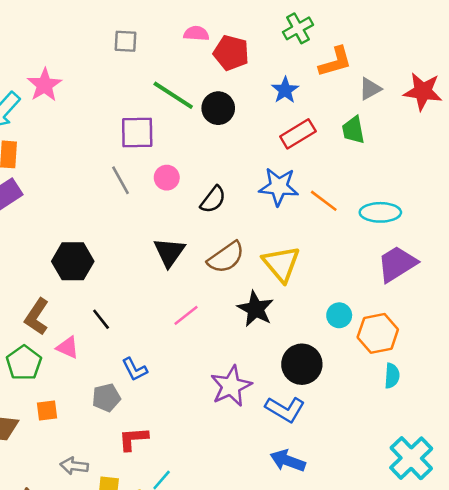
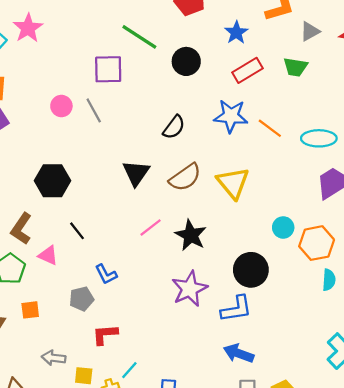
black circle: (218, 108) -> (186, 61), moved
green trapezoid: (353, 130) -> (295, 67), turned -70
pink circle: (167, 178) -> (61, 106), moved
black star: (256, 309) -> (191, 235), moved
blue L-shape: (285, 409) -> (236, 309), turned -40

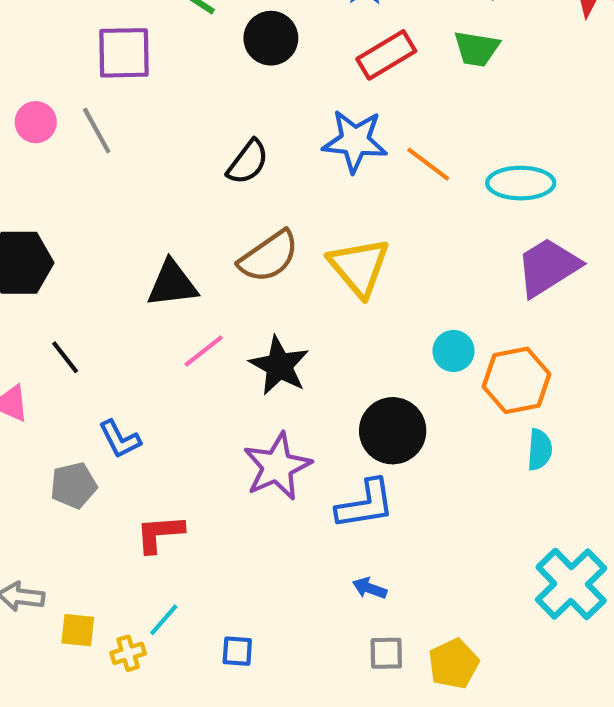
black triangle: (136, 173) -> (172, 284), moved, turned 48
red L-shape: (105, 334) -> (160, 534), moved
blue arrow: (239, 353) -> (370, 588), size x0.6

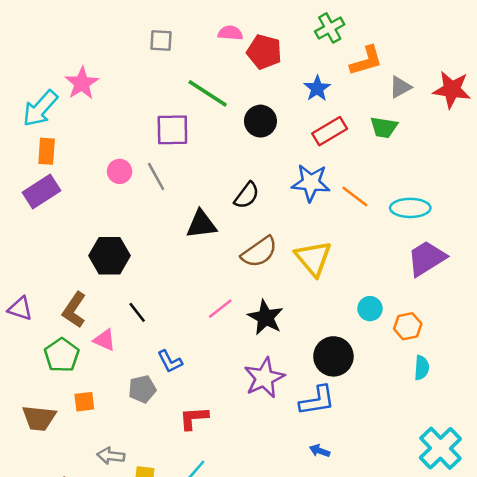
black triangle: (172, 284) -> (201, 224), moved
orange hexagon: (516, 380) -> (408, 326), size x0.7

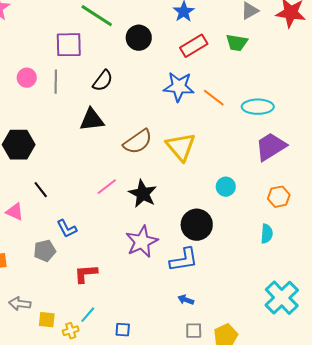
gray line: (156, 176) -> (56, 82), turned 30
black semicircle: (247, 195) -> (103, 81), moved
orange hexagon: (408, 326) -> (279, 197), moved

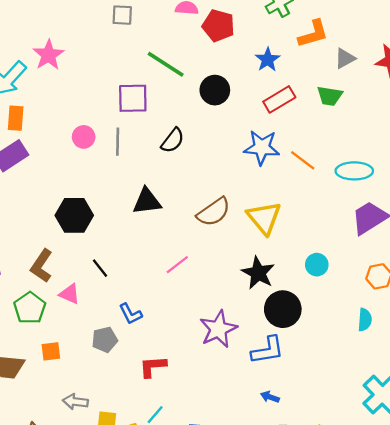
black triangle: (92, 120) -> (147, 201), moved
black star: (143, 194) -> (258, 273), moved

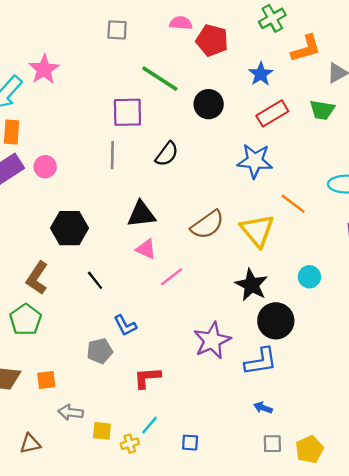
pink circle: (84, 137) -> (45, 167), moved
orange line: (303, 160) -> (293, 204), moved
pink triangle: (70, 294) -> (146, 249), moved
orange square: (51, 351) -> (46, 380), moved

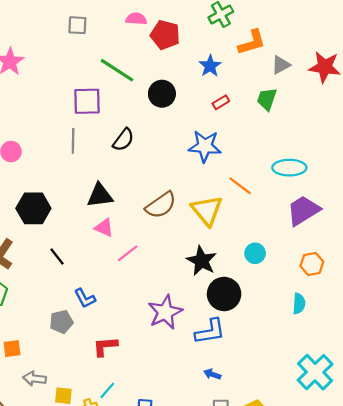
green trapezoid: (322, 110) -> (267, 99), turned 100
red rectangle: (272, 113) -> (221, 102), size x0.6

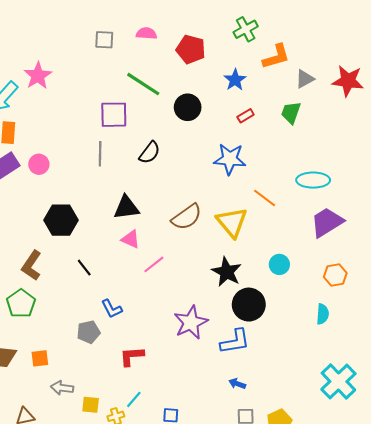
pink semicircle: (136, 19) -> (146, 33), moved

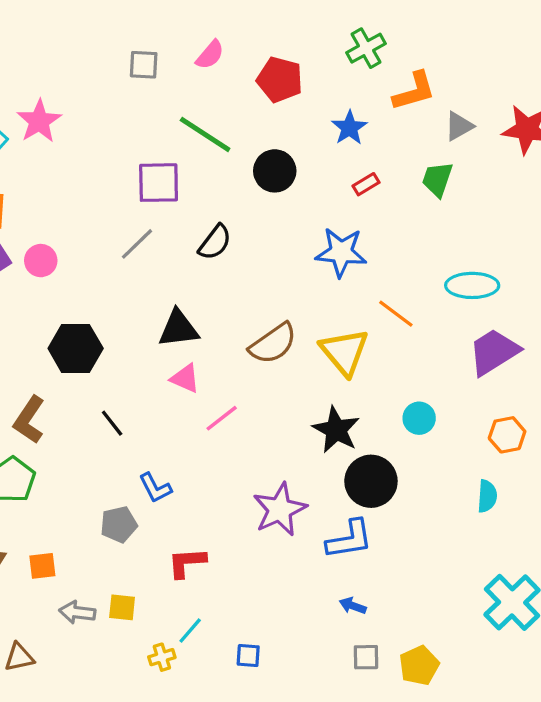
pink semicircle: (146, 33) -> (210, 55), turned 126
gray line: (100, 154) -> (137, 244), turned 45
yellow square: (91, 405) -> (122, 607), moved

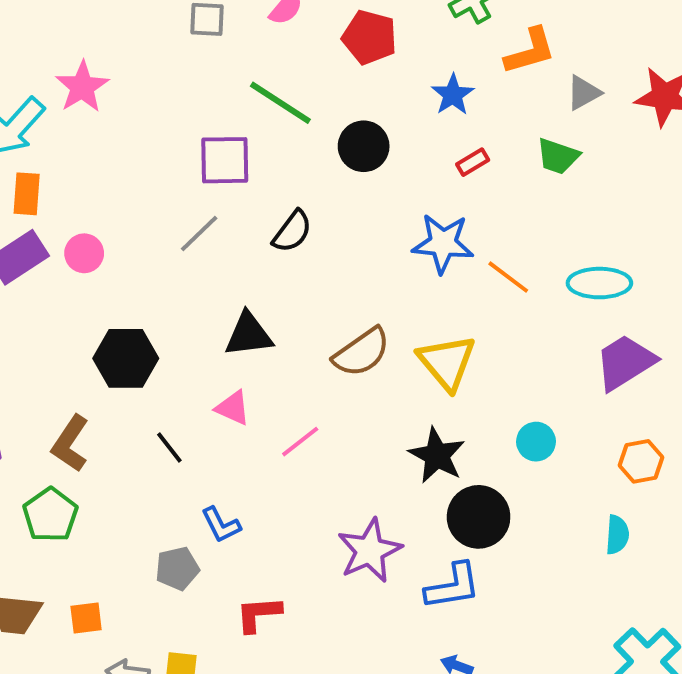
green trapezoid: (437, 179) -> (558, 156), turned -90
orange line: (396, 314) -> (508, 277), moved
pink triangle: (185, 378) -> (233, 408), moved

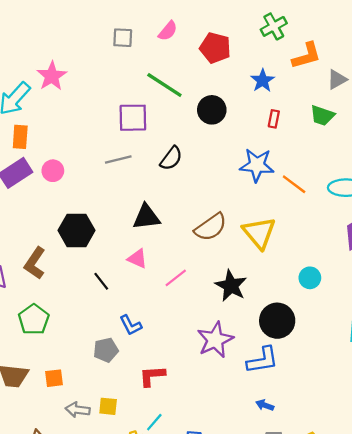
red rectangle: (473, 162) -> (274, 119), turned -48
gray line: (199, 233) -> (118, 159), turned 30
brown L-shape: (70, 444) -> (35, 263), moved
black star: (437, 455) -> (231, 286), moved

